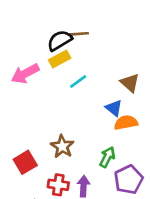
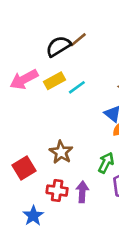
brown line: (79, 34) -> (78, 40), turned -36
yellow rectangle: (60, 59) -> (54, 81), moved

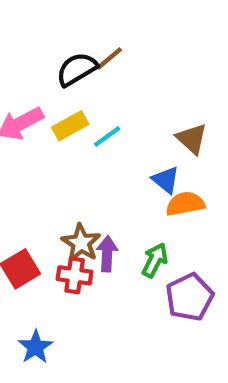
red cross: (57, 191) -> (75, 275), moved
purple arrow: (82, 192) -> (107, 254), moved

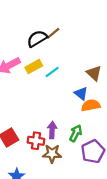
brown star: (81, 243) -> (52, 154), moved, turned -30

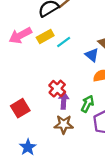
blue triangle: (81, 93) -> (92, 55), moved
red cross: (36, 141) -> (57, 89), moved, turned 35

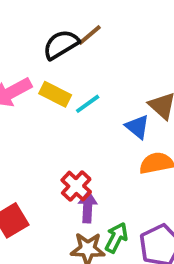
yellow rectangle: (45, 37) -> (55, 94), turned 56
green arrow: (88, 104) -> (116, 238), moved

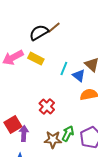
cyan line: (88, 104) -> (64, 69), moved, turned -32
purple arrow: (88, 207) -> (24, 134), moved

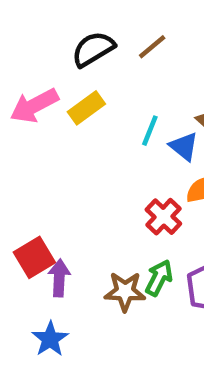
brown line: (54, 28) -> (152, 47), moved
yellow rectangle: (36, 59) -> (86, 108), turned -63
red cross: (47, 107) -> (163, 217), moved

